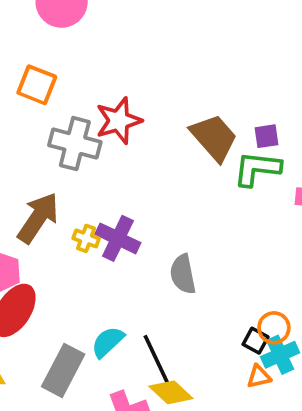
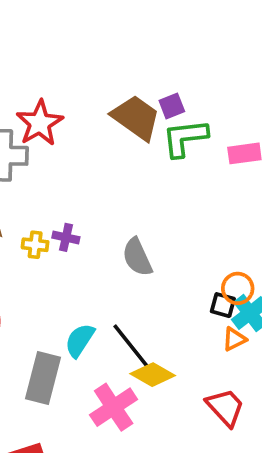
purple square: (266, 136) -> (172, 106), moved
purple cross: (118, 238) -> (66, 237), size x0.6

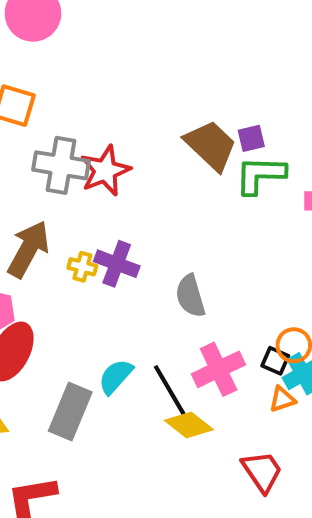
red star: (40, 123) -> (105, 171), moved
purple cross: (66, 237) -> (117, 264), size x1.5
pink cross: (114, 407) -> (219, 369), moved

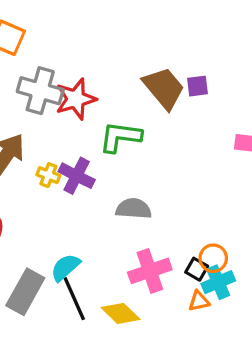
green L-shape: (260, 175) -> (120, 137), moved
gray semicircle: (190, 296) -> (134, 209), turned 104
black line: (170, 390) -> (74, 299), moved

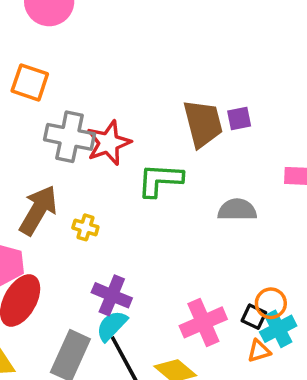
brown trapezoid: (164, 88) -> (203, 123), turned 30
purple cross: (77, 176) -> (112, 295), moved
gray semicircle: (134, 209) -> (237, 210), moved

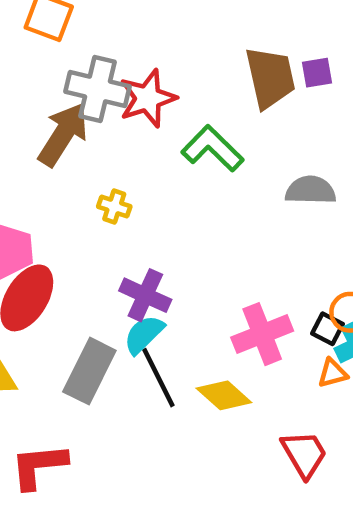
green L-shape: (160, 180) -> (212, 149), turned 39
brown arrow: (38, 210) -> (63, 134), moved

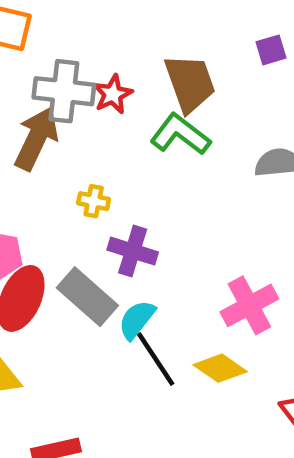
brown trapezoid: (270, 77) -> (190, 83), moved
red star: (148, 98) -> (113, 94), size x0.7
purple cross: (145, 295) -> (133, 251), moved
gray rectangle: (89, 371) -> (87, 297), moved, turned -68

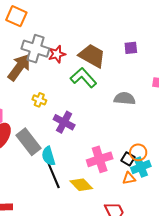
brown trapezoid: (190, 83) -> (92, 56), turned -52
purple cross: (133, 251) -> (64, 122), moved
cyan semicircle: (137, 320) -> (48, 156), turned -66

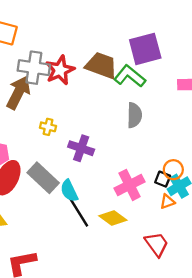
purple square: (131, 48) -> (145, 49), size x2.0
red star: (57, 54) -> (60, 70), size x1.4
green L-shape: (83, 78) -> (130, 76), moved
gray semicircle: (125, 99) -> (134, 115), moved, turned 95

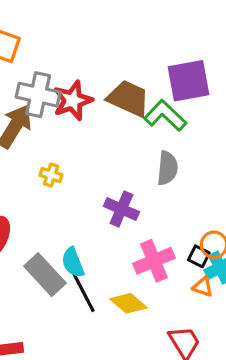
purple cross: (81, 148) -> (121, 209), moved
gray rectangle: (43, 178) -> (45, 275), moved
orange triangle: (167, 202) -> (203, 287), turned 35

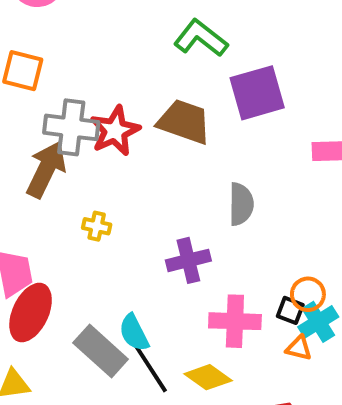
green L-shape: (165, 116) -> (201, 38), moved
purple cross: (121, 209) -> (188, 260), turned -32
pink cross: (154, 261) -> (235, 321), turned 30

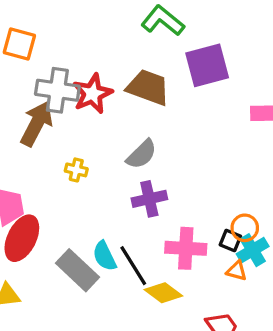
gray semicircle: (241, 204) -> (142, 154), moved, turned 44
black line: (150, 368) -> (133, 266), moved

